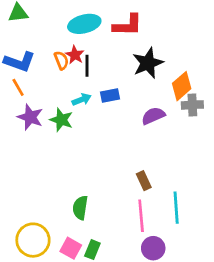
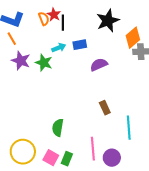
purple semicircle: (153, 116) -> (99, 65), moved
pink line: (141, 216) -> (93, 149), moved

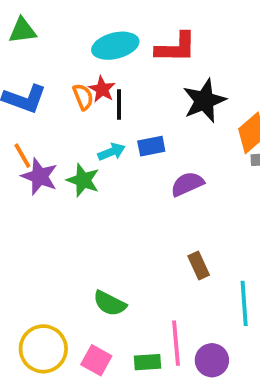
orange line: (12, 39) -> (22, 156), moved
green semicircle: (58, 128) -> (110, 303), turned -72
green rectangle: (67, 159) -> (148, 362), moved, turned 64

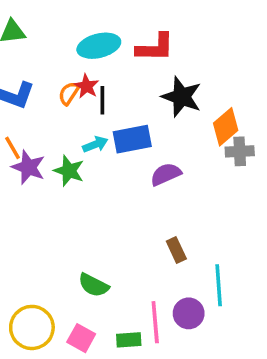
orange semicircle: (83, 97) -> (69, 93), turned -125
black star: (204, 101) -> (182, 97), turned -30
blue rectangle: (151, 146) -> (132, 139), size x1.5
purple circle: (212, 360) -> (189, 313), moved

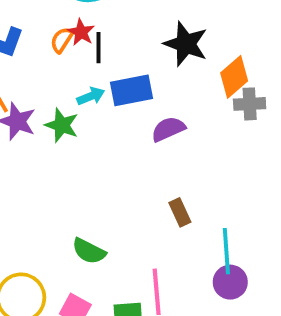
purple circle: (189, 313) -> (230, 282), moved

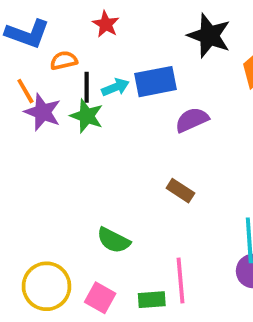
orange semicircle: (62, 40) -> (64, 60), moved, turned 44
black line: (99, 48) -> (87, 87), moved
brown rectangle: (180, 212) -> (180, 191), moved, turned -32

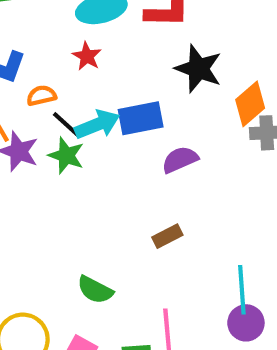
black line: (87, 87) -> (66, 124), turned -48
cyan arrow: (115, 87) -> (97, 124), size x1.5
brown rectangle: (180, 191) -> (167, 236), turned -60

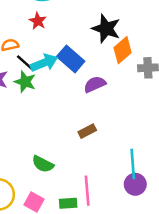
orange diamond: (250, 104) -> (123, 50), moved
blue rectangle: (141, 118) -> (71, 59), turned 52

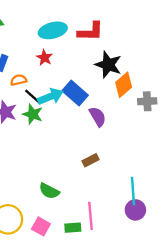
purple semicircle: (95, 84) -> (98, 117), turned 84

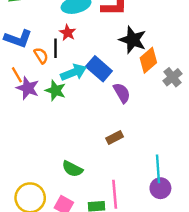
orange semicircle: (19, 80) -> (41, 56), turned 70
black line: (33, 97) -> (55, 48), moved, turned 48
gray cross: (147, 101) -> (172, 77), turned -36

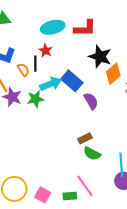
green star: (55, 90) -> (35, 99), turned -30
green semicircle: (72, 169) -> (92, 154), moved
pink line: (115, 194) -> (85, 186), turned -30

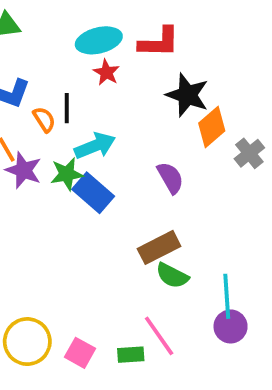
red star: (46, 51) -> (106, 72), moved
blue rectangle: (72, 81) -> (93, 193), moved
brown rectangle: (85, 138) -> (159, 247), size x1.5

